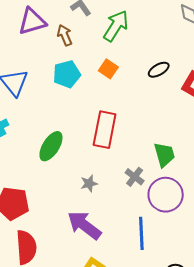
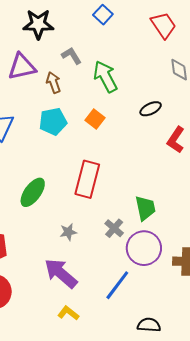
green arrow: (116, 26) -> (105, 76), turned -64
black ellipse: (159, 70) -> (151, 109), moved
blue line: (141, 233) -> (117, 285), turned 36

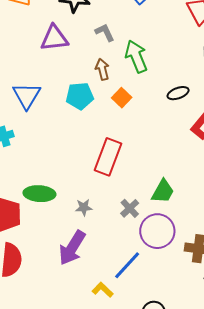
brown arrow: (54, 82) -> (102, 69), moved
green ellipse: (33, 192) -> (39, 194), moved, turned 52
green trapezoid: (145, 208) -> (163, 191), turned 36
purple arrow: (61, 273) -> (72, 248), turned -105
yellow L-shape: (68, 313) -> (103, 290), moved

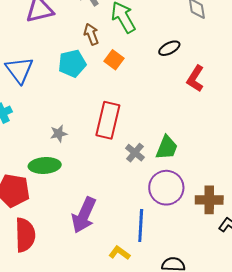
gray star: (84, 207) -> (59, 134), moved
gray cross: (130, 208) -> (135, 153), moved
blue line: (127, 265) -> (141, 225), turned -32

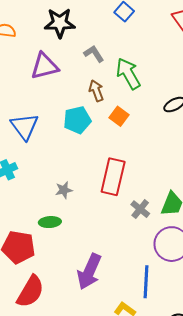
green ellipse: (45, 165) -> (50, 222), size x0.7
red semicircle: (25, 235) -> (30, 291), turned 32

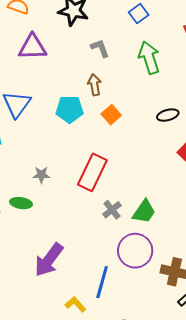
purple triangle: (45, 66) -> (32, 47), moved
green arrow: (128, 74) -> (149, 58), moved

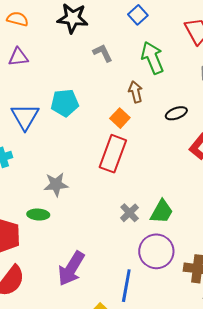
purple triangle: (32, 47) -> (18, 57), moved, size x0.7
brown arrow: (94, 85) -> (135, 92), moved
cyan pentagon: (70, 109) -> (65, 103), moved
red rectangle: (92, 172) -> (113, 154), moved
gray star: (41, 175) -> (56, 184), size x1.4

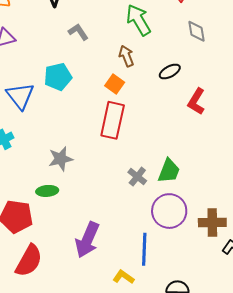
gray L-shape: (103, 53) -> (78, 32), moved

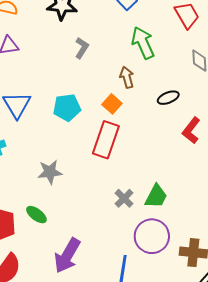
gray L-shape: (78, 32) -> (82, 48), turned 60
cyan pentagon: (58, 77) -> (67, 107), moved
green ellipse: (47, 191) -> (36, 215), moved, turned 35

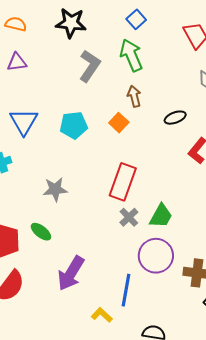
green arrow: (143, 43) -> (131, 55), moved
gray L-shape: (82, 48) -> (90, 66), size x1.5
red rectangle: (106, 140) -> (123, 182), moved

